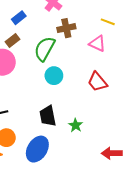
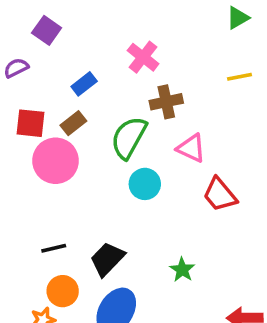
yellow line: (108, 22) -> (239, 77), moved, turned -32
pink triangle: (97, 44) -> (191, 148), moved
black trapezoid: (48, 116) -> (107, 259), moved, turned 55

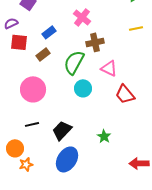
red square: (31, 123) -> (19, 42), moved
pink circle: (56, 161) -> (33, 89), moved
orange circle: (63, 291) -> (15, 148), moved

